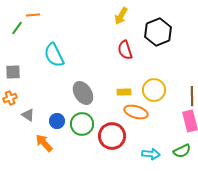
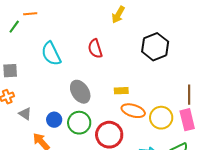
black hexagon: (158, 32) -> (155, 47), moved
red semicircle: (125, 50) -> (95, 49), moved
yellow circle: (154, 90) -> (161, 118), moved

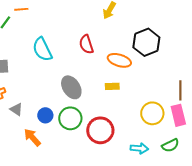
orange ellipse: (133, 111) -> (119, 60), moved

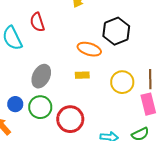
red semicircle: (86, 44) -> (37, 22), moved
gray ellipse: (71, 87) -> (41, 76), turned 60
yellow circle: (152, 113) -> (122, 82), moved

